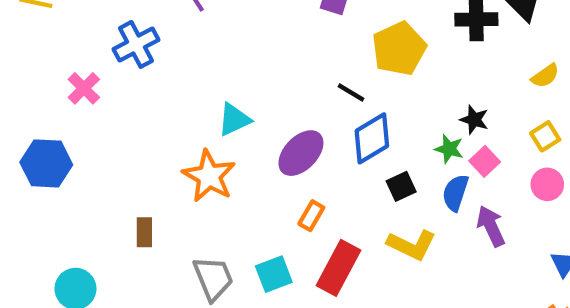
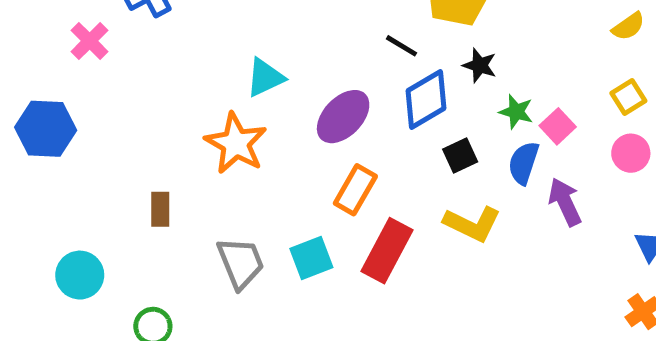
black star: (474, 120) -> (480, 65), moved
orange rectangle: (311, 216) -> (355, 190), size x1.4

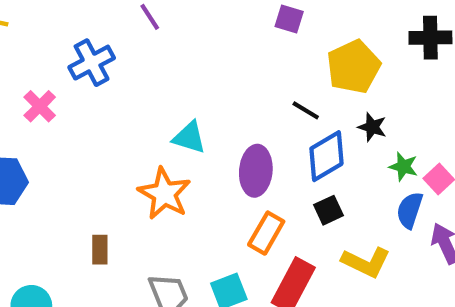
cyan triangle: (265, 78) -> (189, 137), turned 42
purple ellipse: (343, 117) -> (256, 171), turned -39
black square: (460, 156) -> (329, 210), moved

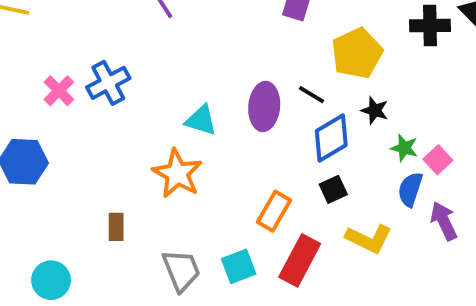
blue cross: (92, 63) -> (108, 83), moved
purple ellipse: (256, 171) -> (264, 106), moved

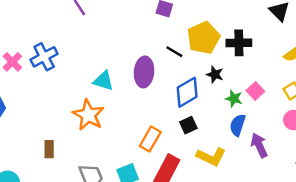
black cross: (430, 26) -> (239, 43), moved
black line: (312, 95) -> (174, 52), moved
pink square: (438, 160) -> (255, 91), moved

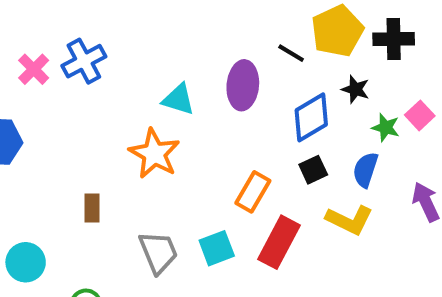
blue semicircle: (238, 125) -> (365, 170), moved

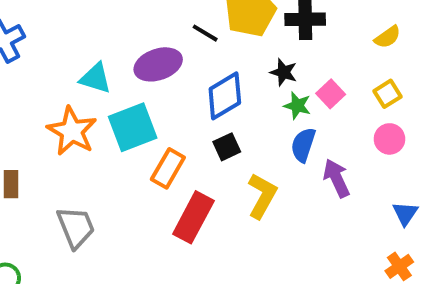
purple ellipse: (243, 85) -> (158, 64), turned 66
black star: (355, 89) -> (284, 72), moved
blue semicircle: (365, 170) -> (303, 145), moved
yellow L-shape: (349, 220) -> (262, 196), turned -87
cyan square: (217, 248) -> (133, 127), moved, size x1.4

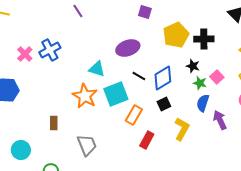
black line: (205, 33) -> (139, 76), moved
purple ellipse: (158, 64) -> (128, 48), moved
red rectangle: (193, 217) -> (147, 140), size x0.7

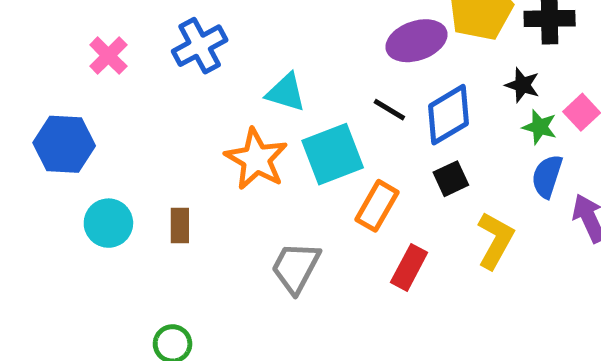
purple ellipse: (128, 48) -> (416, 41), moved
blue cross: (50, 50) -> (200, 46), moved
gray trapezoid: (87, 145) -> (296, 267), moved, turned -130
cyan circle: (21, 150) -> (108, 223), moved

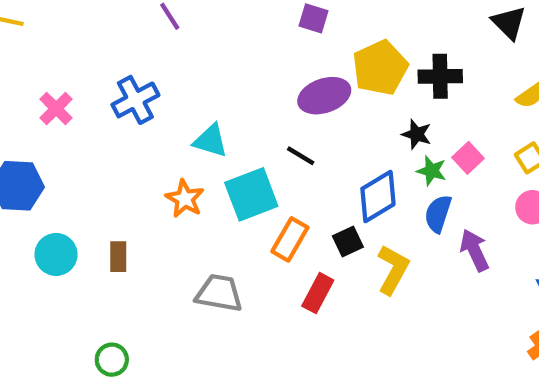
blue diamond: (449, 115) -> (378, 197), moved
orange star: (256, 159) -> (185, 199), size x0.7
black square: (451, 179) -> (348, 242), moved
gray trapezoid: (296, 267) -> (219, 293), turned 72

